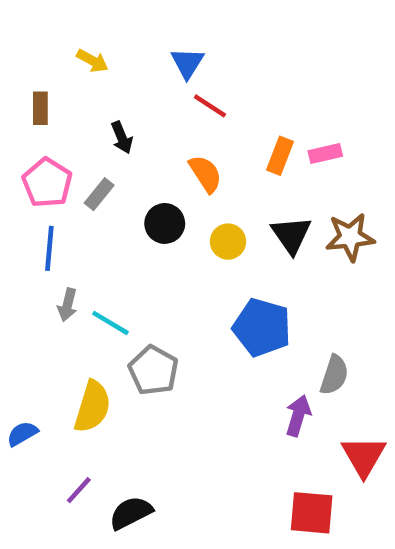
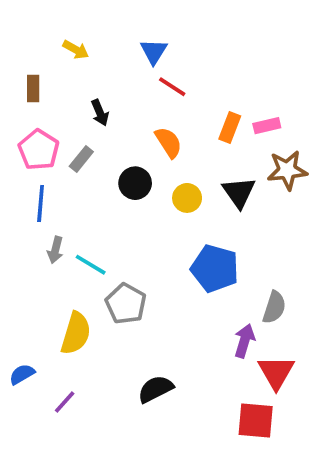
brown star: (350, 237) -> (287, 170), moved
blue semicircle: (22, 434) -> (22, 374), moved
red triangle: (364, 456) -> (276, 372), moved
black semicircle: (131, 513) -> (156, 389), moved

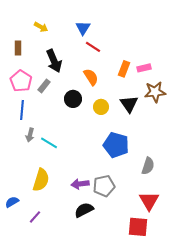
black arrow: (100, 113) -> (54, 61), size x1.6
gray pentagon: (126, 304) -> (104, 186), moved, turned 30
purple arrow: (245, 341) -> (80, 184), moved, turned -114

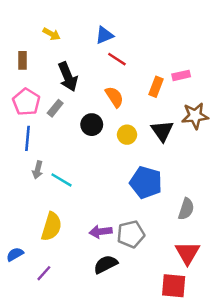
blue triangle: (83, 28) -> (104, 35), turned 35
pink rectangle: (144, 68) -> (181, 75), moved

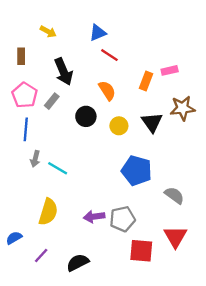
gray semicircle: (186, 209) -> (174, 195), turned -72
black semicircle: (106, 264) -> (78, 263), moved
red square: (174, 286) -> (141, 251), moved

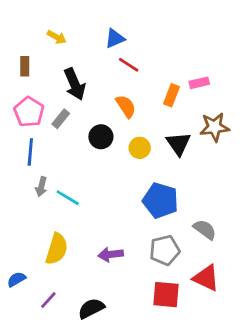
gray pentagon: (122, 219) -> (165, 250), moved
red triangle: (175, 237) -> (206, 278), turned -35

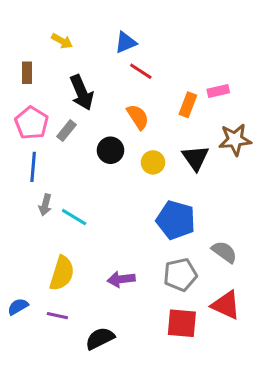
purple line: (48, 300) -> (57, 316), moved, turned 60

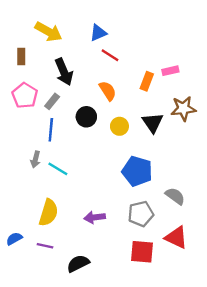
yellow arrow: (62, 41) -> (48, 32), size x1.6
blue line: (33, 167) -> (51, 130), moved

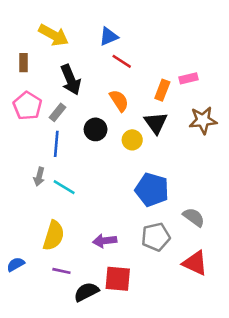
black triangle: (153, 123) -> (156, 123), moved
purple line: (45, 246) -> (61, 271), moved
red square: (142, 252) -> (118, 279), moved

